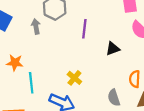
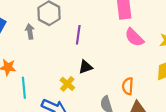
black triangle: (113, 49) -> (86, 67), moved

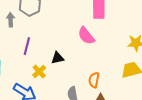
purple line: (78, 35) -> (27, 46), moved
pink semicircle: (134, 37) -> (86, 36), moved

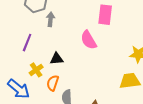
gray arrow: (11, 20) -> (50, 19), moved
orange semicircle: (94, 80) -> (53, 83), moved

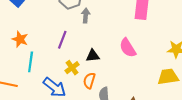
pink semicircle: (89, 40) -> (128, 48), moved

